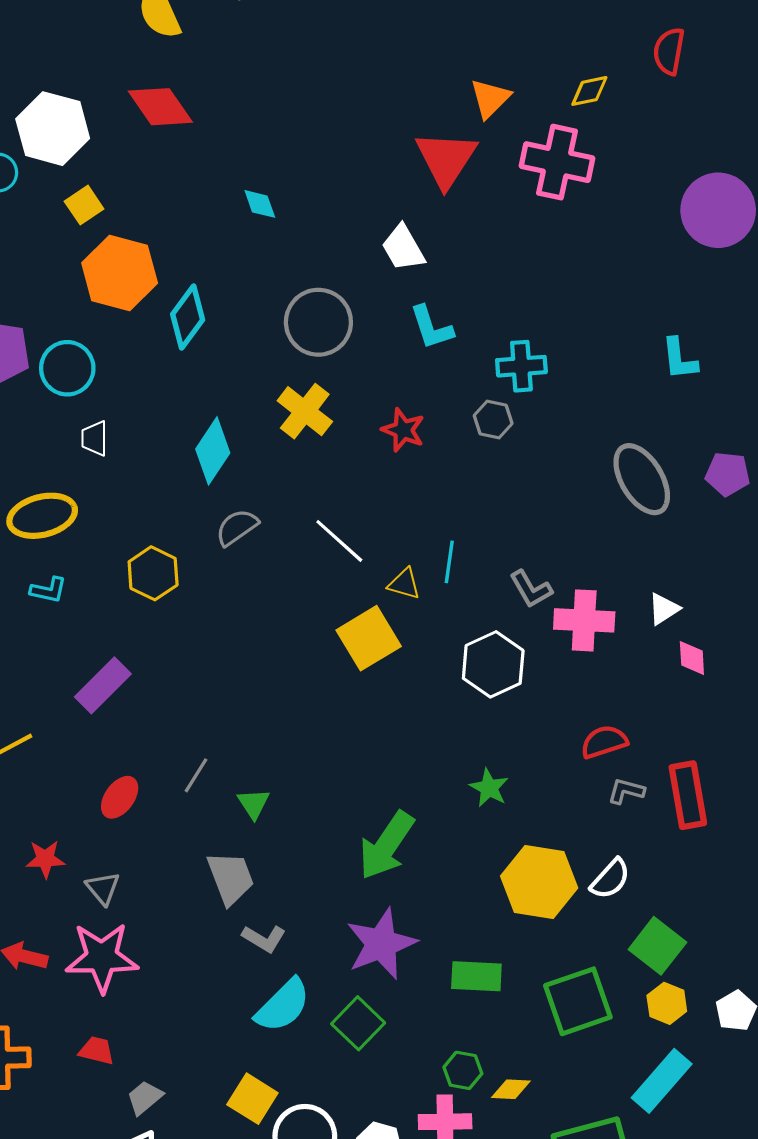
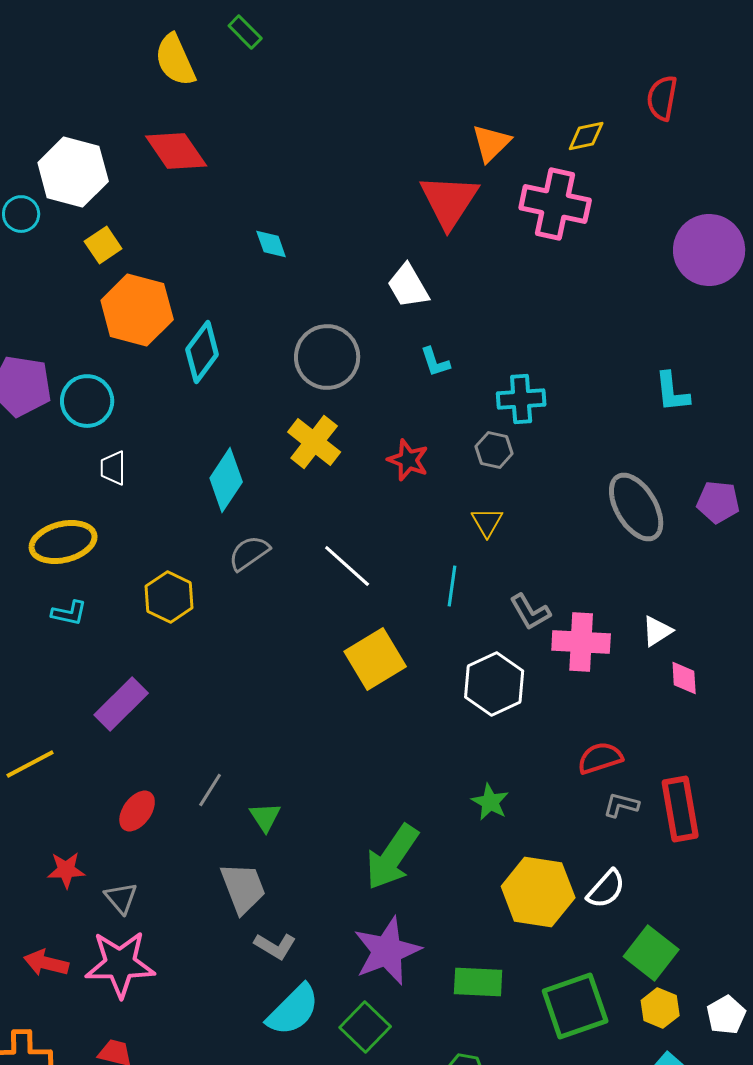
cyan L-shape: (431, 327) -> (435, 362), size x0.7
yellow triangle: (404, 584) -> (487, 522), moved, turned 44

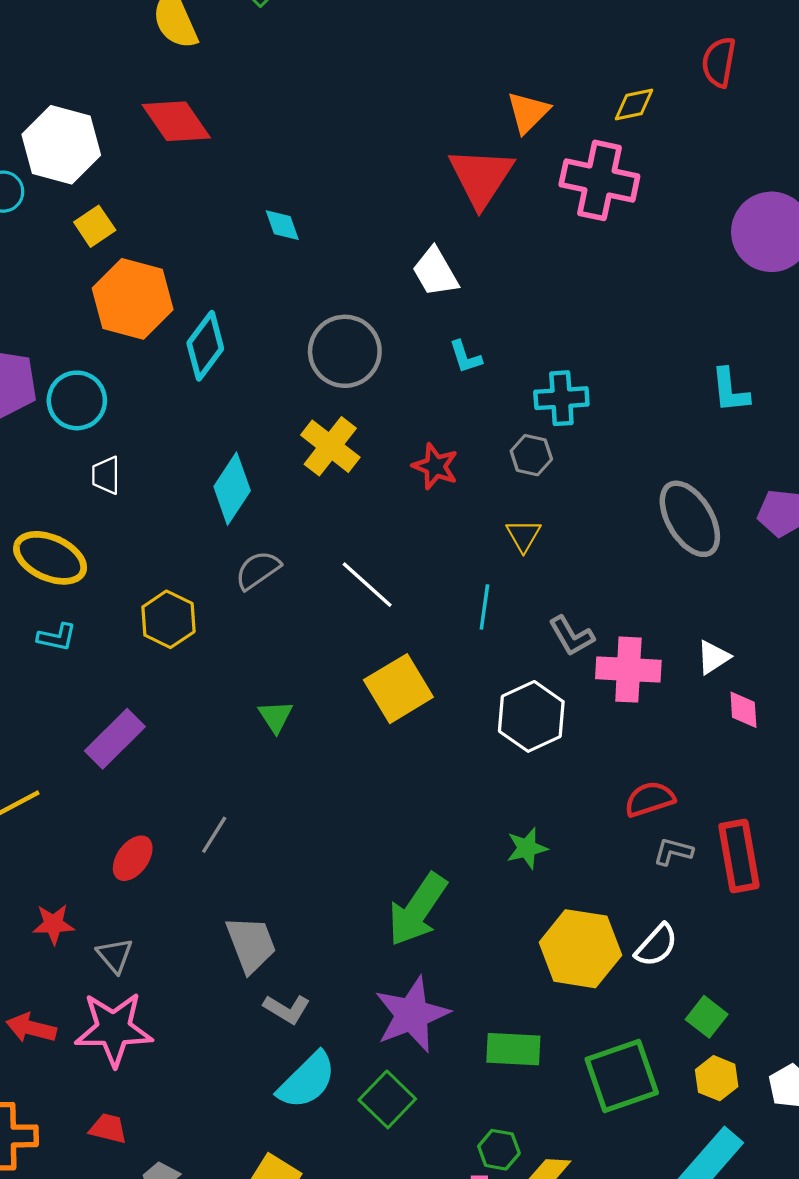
yellow ellipse: (63, 542) -> (50, 558), turned 38
green star: (490, 802) -> (527, 848), turned 30
green triangle: (265, 817) -> (276, 716), moved
green square: (651, 953) -> (707, 1017), size x0.7

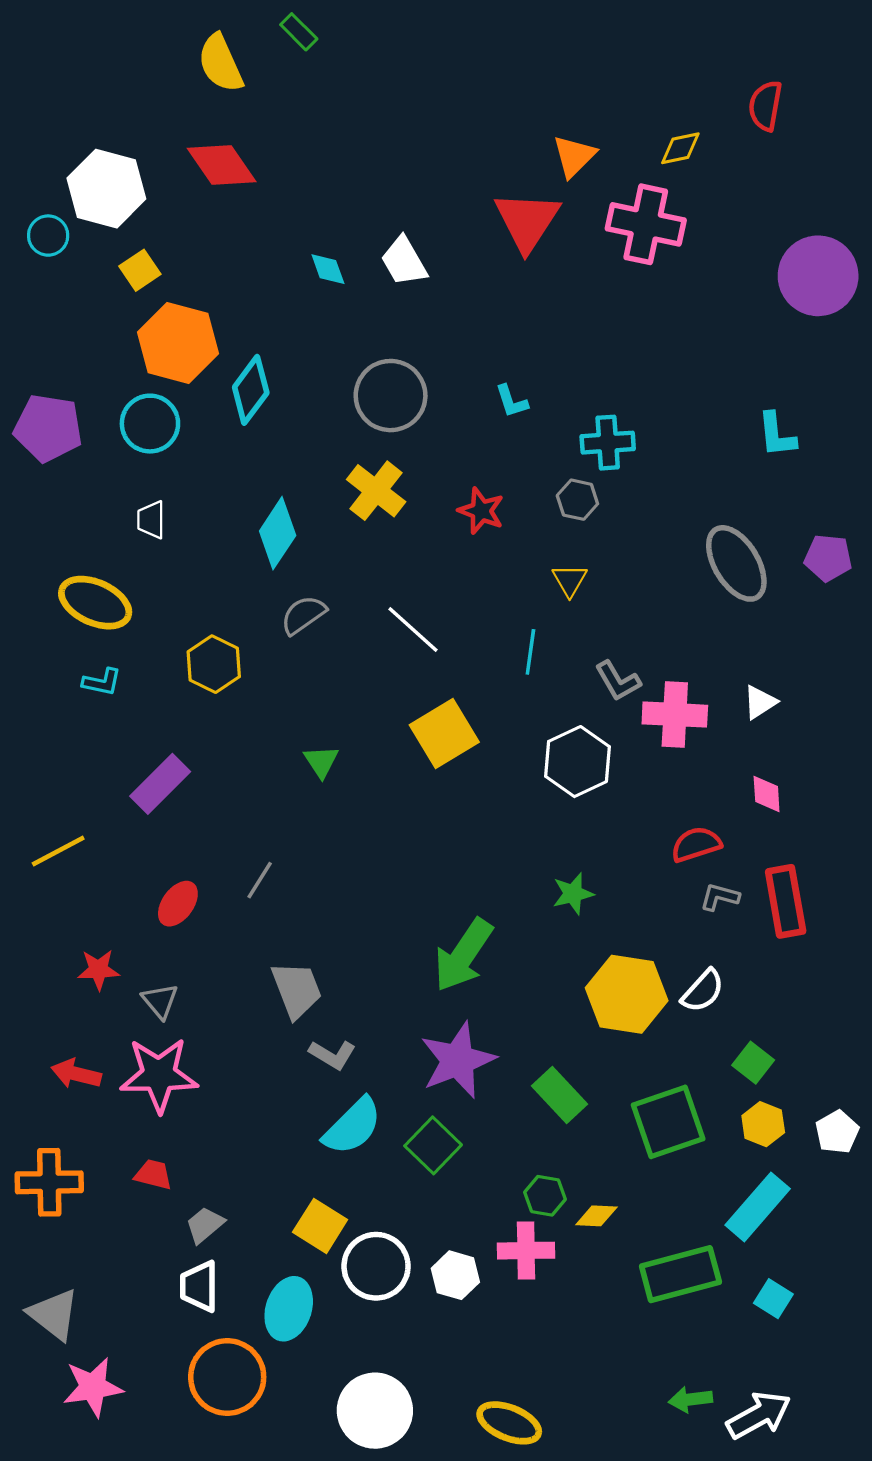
white trapezoid: (435, 272) -> (404, 261), moved
cyan circle: (77, 400) -> (150, 424), moved
pink diamond: (743, 710) -> (767, 794), moved
green rectangle: (513, 1049) -> (560, 1095), turned 44

